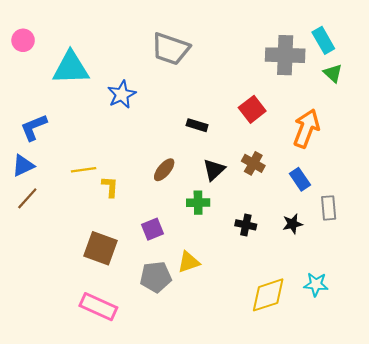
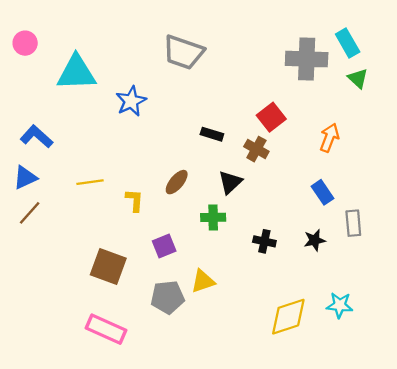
blue L-shape: (34, 127) -> (36, 137), turned 64
orange arrow: (306, 128) -> (329, 138), size x0.7
brown cross: (253, 163) -> (256, 149), moved
yellow L-shape: (110, 187) -> (134, 200), moved

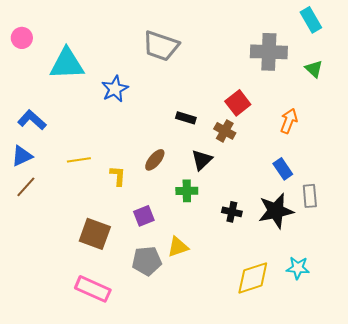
cyan rectangle: (348, 43) -> (311, 20), moved
black star: (315, 240) -> (276, 211), size x1.8

